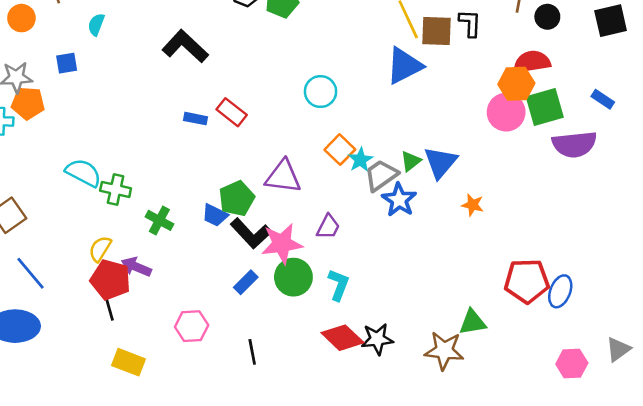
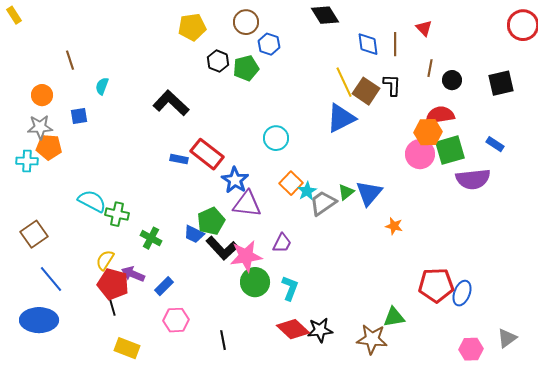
orange circle: (21, 18) -> (42, 95), moved
brown square: (437, 31) -> (366, 91), turned 32
red rectangle: (232, 112) -> (207, 154), size x1.4
blue star: (399, 200) -> (235, 180), moved
blue rectangle: (246, 282) -> (164, 286), moved

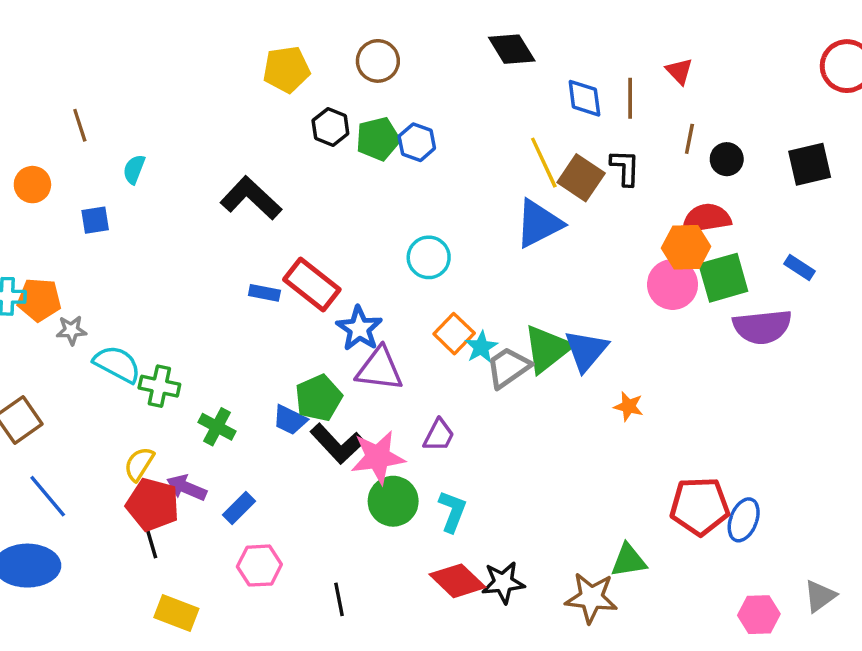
blue hexagon: (269, 44) -> (417, 142), moved
gray star: (40, 127) -> (71, 330), moved, size x0.7
orange pentagon: (49, 147) -> (39, 300), moved
green triangle: (346, 192) -> (547, 349), size x1.8

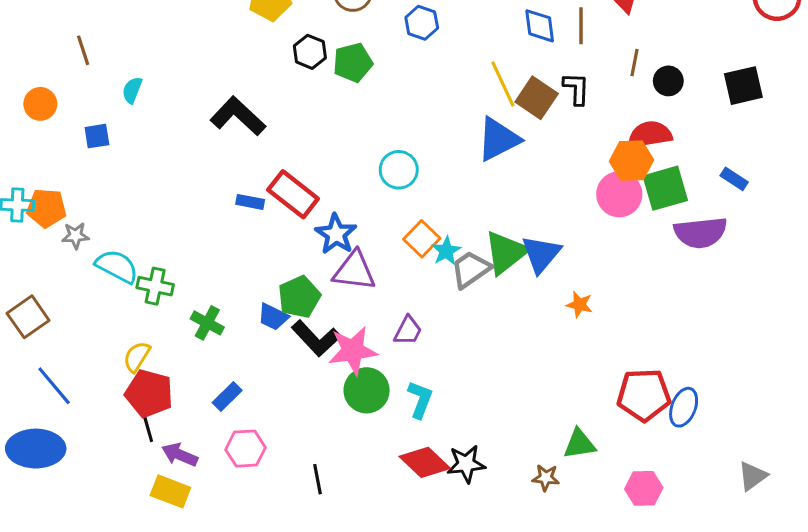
blue hexagon: (417, 142) -> (422, 23), moved
purple arrow: (187, 488) -> (180, 455), moved
brown star: (591, 598) -> (546, 478), size x0.6
pink hexagon: (759, 615) -> (644, 488), moved

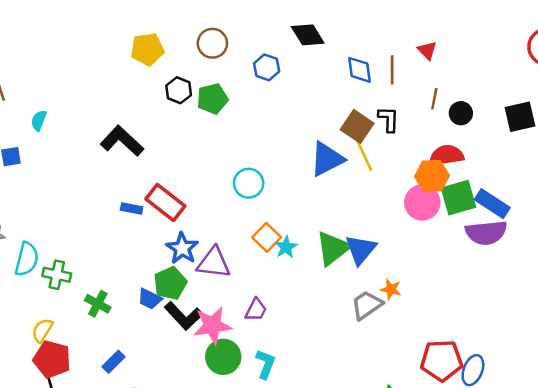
yellow line: (503, 84) -> (363, 153), moved
blue rectangle: (734, 179) -> (492, 204), moved, size x1.6
blue star: (336, 234) -> (182, 248), moved
cyan semicircle: (117, 266) -> (27, 259), turned 76
gray trapezoid: (471, 269) -> (367, 305), moved

